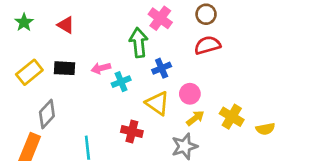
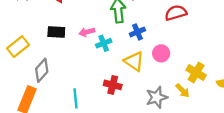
yellow rectangle: (29, 72) -> (18, 47), moved
yellow arrow: (195, 118) -> (183, 91), moved, turned 84

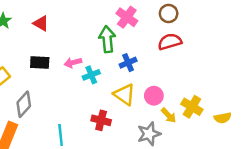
pink circle: (161, 53) -> (154, 96), moved
yellow arrow: (183, 91) -> (169, 115), moved

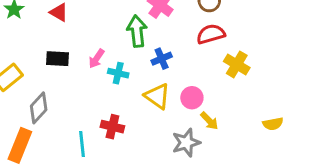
pink arrow: (73, 63) -> (96, 59), turned -42
cyan cross: (91, 75) -> (118, 73), turned 35
yellow cross: (192, 107) -> (237, 64), moved
red cross: (101, 120) -> (112, 127), moved

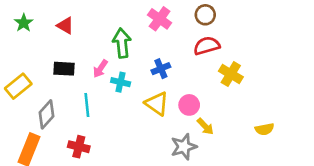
green arrow: (137, 31) -> (122, 43), moved
red cross: (112, 127) -> (79, 147), moved
cyan line: (82, 144) -> (87, 105), moved

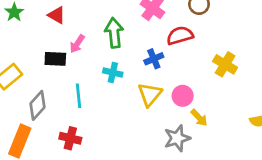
red semicircle: (207, 46) -> (180, 36), moved
pink arrow: (100, 69) -> (77, 44), moved
yellow triangle: (157, 104) -> (150, 94), turned 35

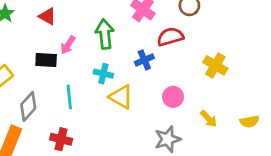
yellow triangle: (150, 94) -> (121, 97), moved, turned -40
yellow arrow: (199, 118) -> (209, 119), moved

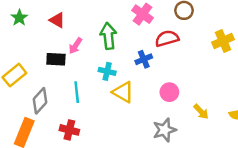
yellow cross: (215, 65) -> (223, 41), moved, turned 35

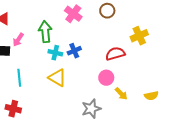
red semicircle: (167, 38) -> (115, 54), moved
cyan cross: (107, 71) -> (55, 53), moved
pink circle: (169, 92) -> (106, 78), moved

